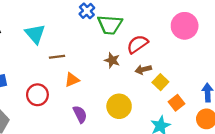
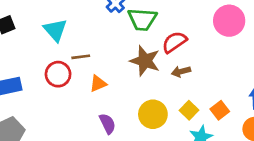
brown star: (112, 60) -> (145, 61), size x1.6
yellow square: (160, 82) -> (189, 110), moved
red circle: (37, 95) -> (58, 74), moved

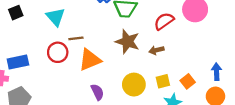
red semicircle: (174, 42) -> (164, 21), moved
orange triangle: (98, 84) -> (90, 60), size x1.6
yellow square: (189, 110) -> (163, 81), turned 32

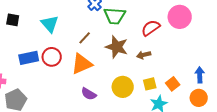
black square: (16, 13) -> (13, 20), turned 32
brown line: (76, 38) -> (85, 38), moved, turned -40
blue rectangle: (18, 62) -> (29, 58), moved
purple semicircle: (97, 92) -> (89, 94), turned 147

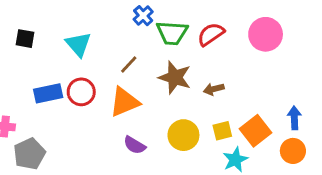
red semicircle: (151, 28) -> (211, 34), moved
orange square: (173, 84) -> (255, 131), size x1.5

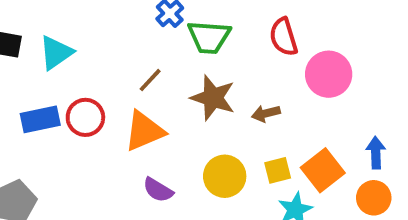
red semicircle: (211, 34) -> (284, 37), moved, turned -72
pink circle: (266, 34) -> (329, 74), moved
cyan triangle: (78, 44) -> (56, 53), moved, turned 36

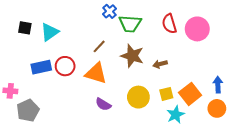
pink circle: (329, 74) -> (197, 29), moved
orange triangle: (144, 131) -> (96, 73), turned 40

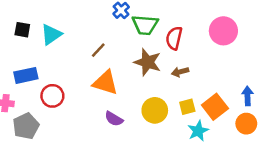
red semicircle: (169, 24) -> (174, 38), moved, turned 30
brown line: (99, 46) -> (98, 50), moved
red circle: (65, 66) -> (52, 96), moved
blue rectangle: (41, 67) -> (26, 75), moved

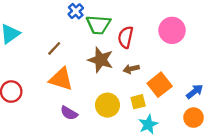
blue arrow: (248, 96) -> (195, 92), turned 54
orange square: (215, 107) -> (160, 85), moved

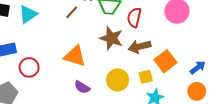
brown line: (54, 48) -> (72, 12), moved
brown arrow: (131, 69) -> (139, 47), size x1.5

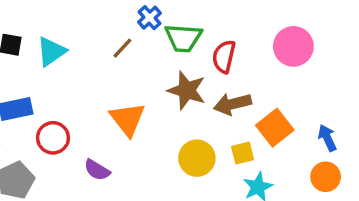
orange triangle: (75, 56) -> (127, 119), turned 35
blue arrow: (198, 67) -> (327, 138), turned -77
purple semicircle: (82, 87) -> (97, 170), moved

